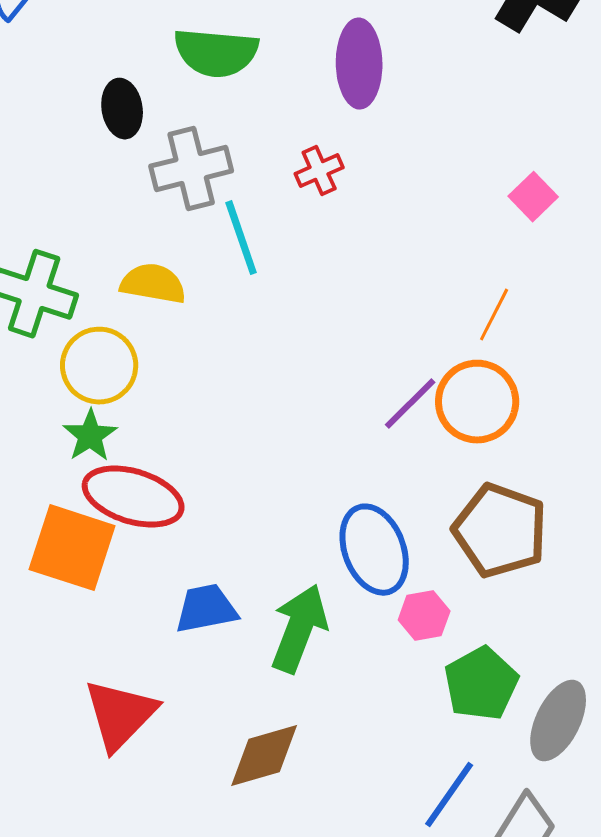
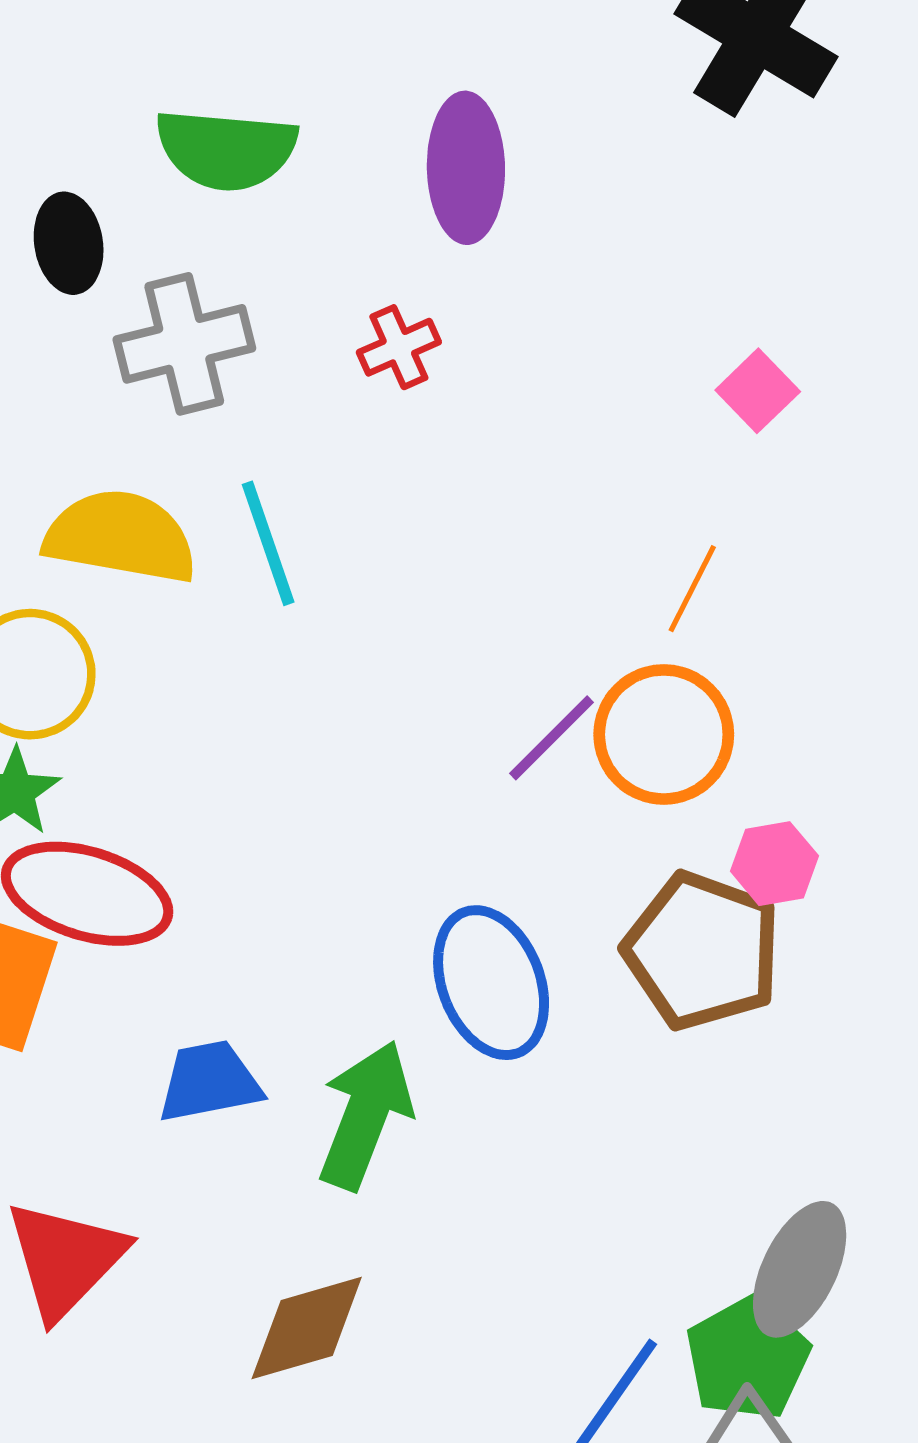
cyan line: (241, 238) -> (268, 543), moved
yellow semicircle: (153, 284) -> (121, 537), size x1.4
pink hexagon: (424, 616) -> (774, 864), moved
green pentagon: (481, 684) -> (748, 1358), moved

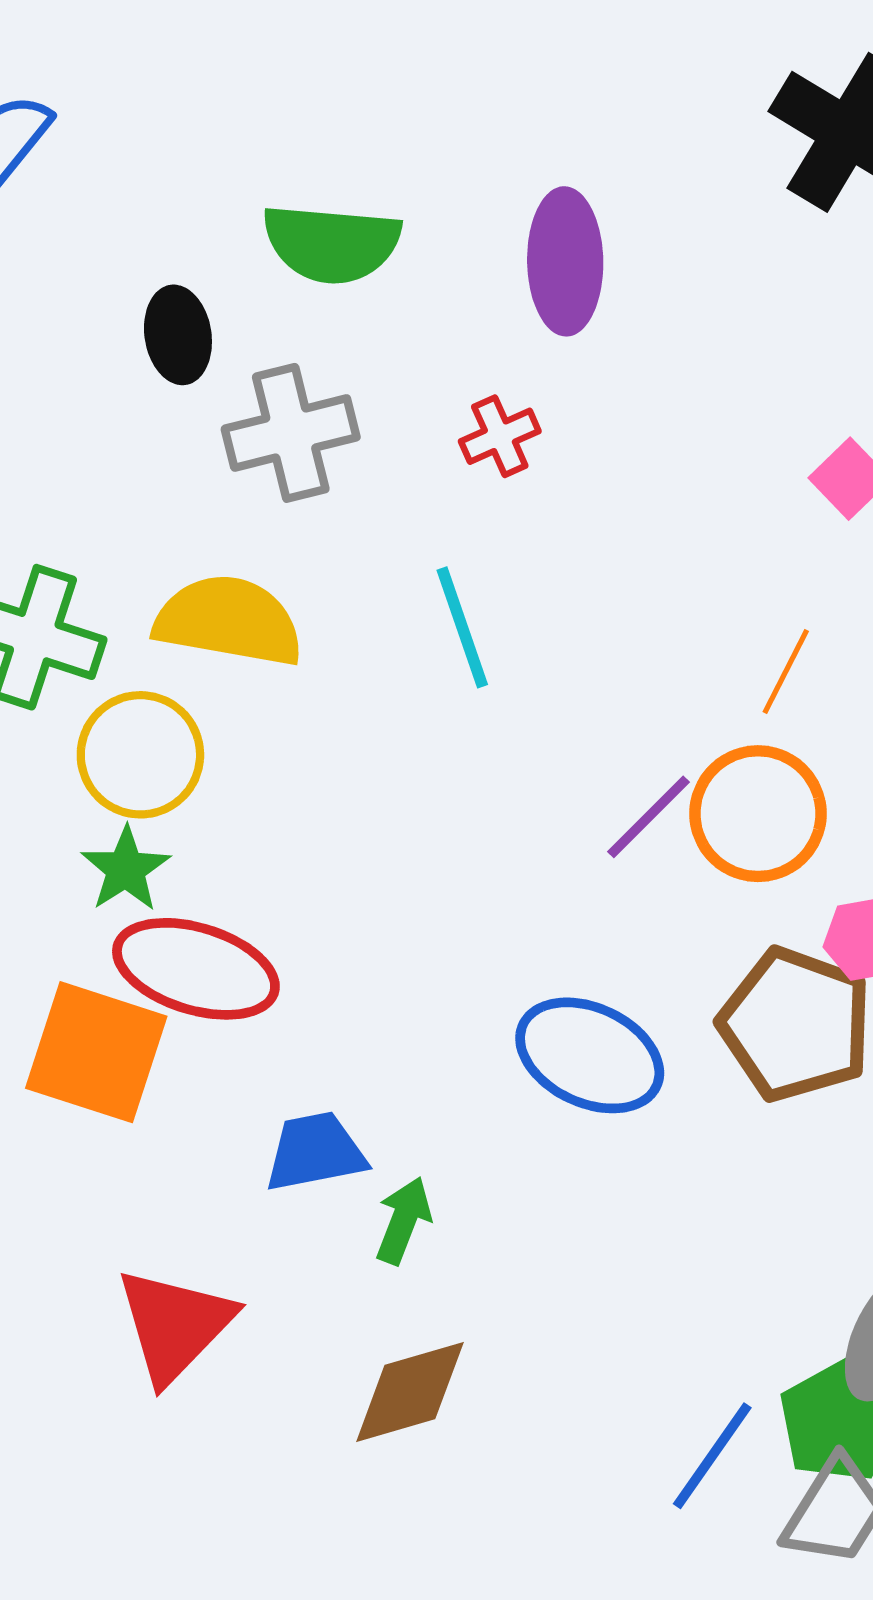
cyan line: (268, 543) -> (462, 627), moved
blue ellipse: (491, 983) -> (590, 1055), turned -44
green arrow: (365, 1115) -> (403, 1220), moved, size x0.6

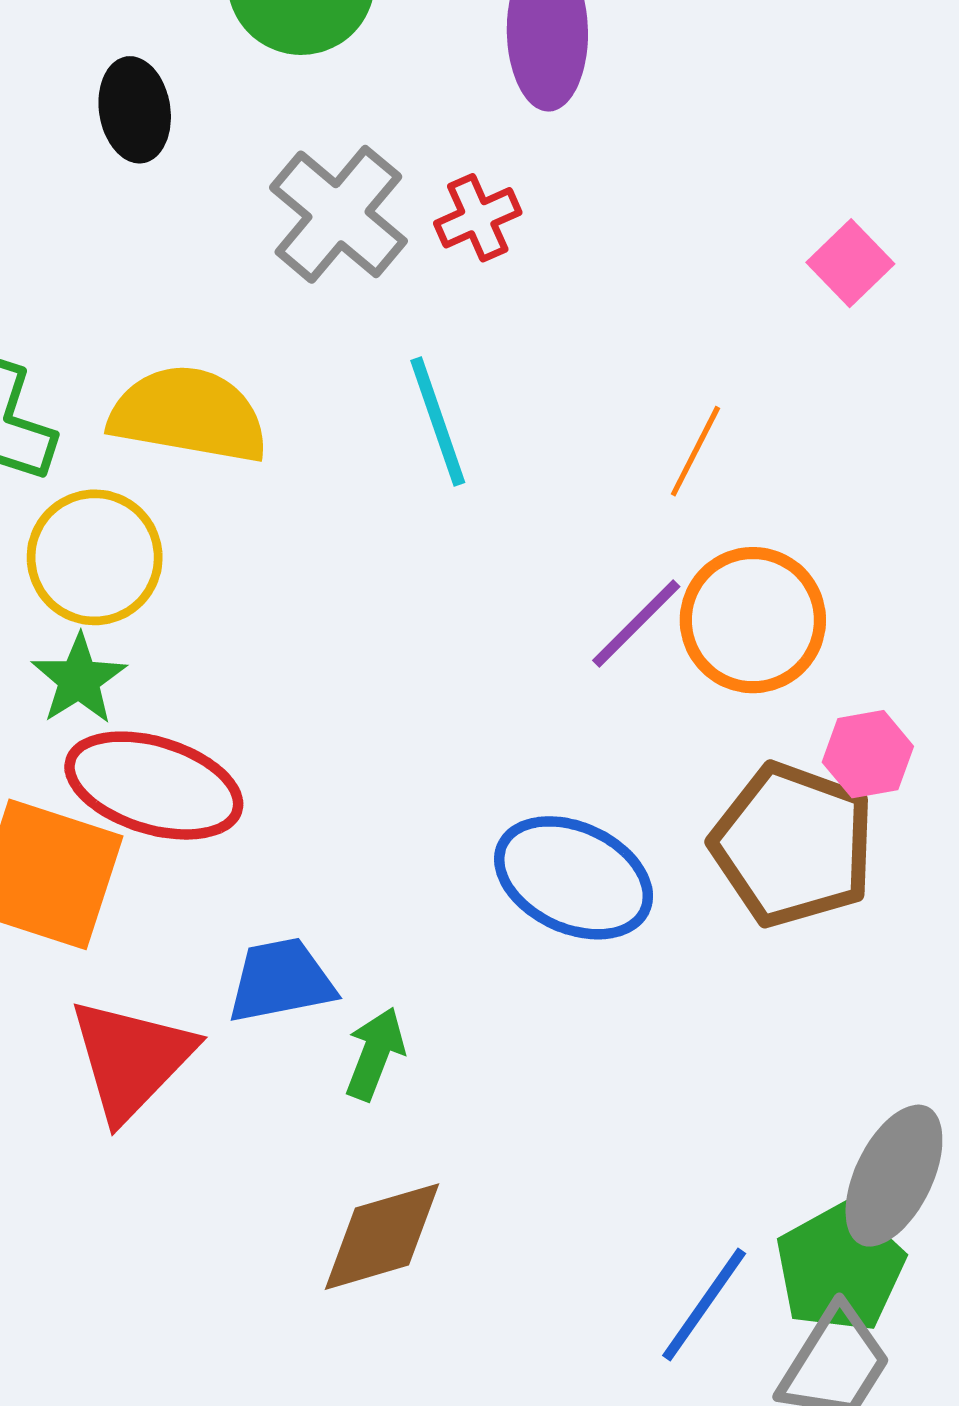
gray cross: (291, 433) -> (338, 214), moved, turned -36
orange line: (786, 671) -> (695, 451), moved
red triangle: (175, 1325) -> (131, 1059), moved

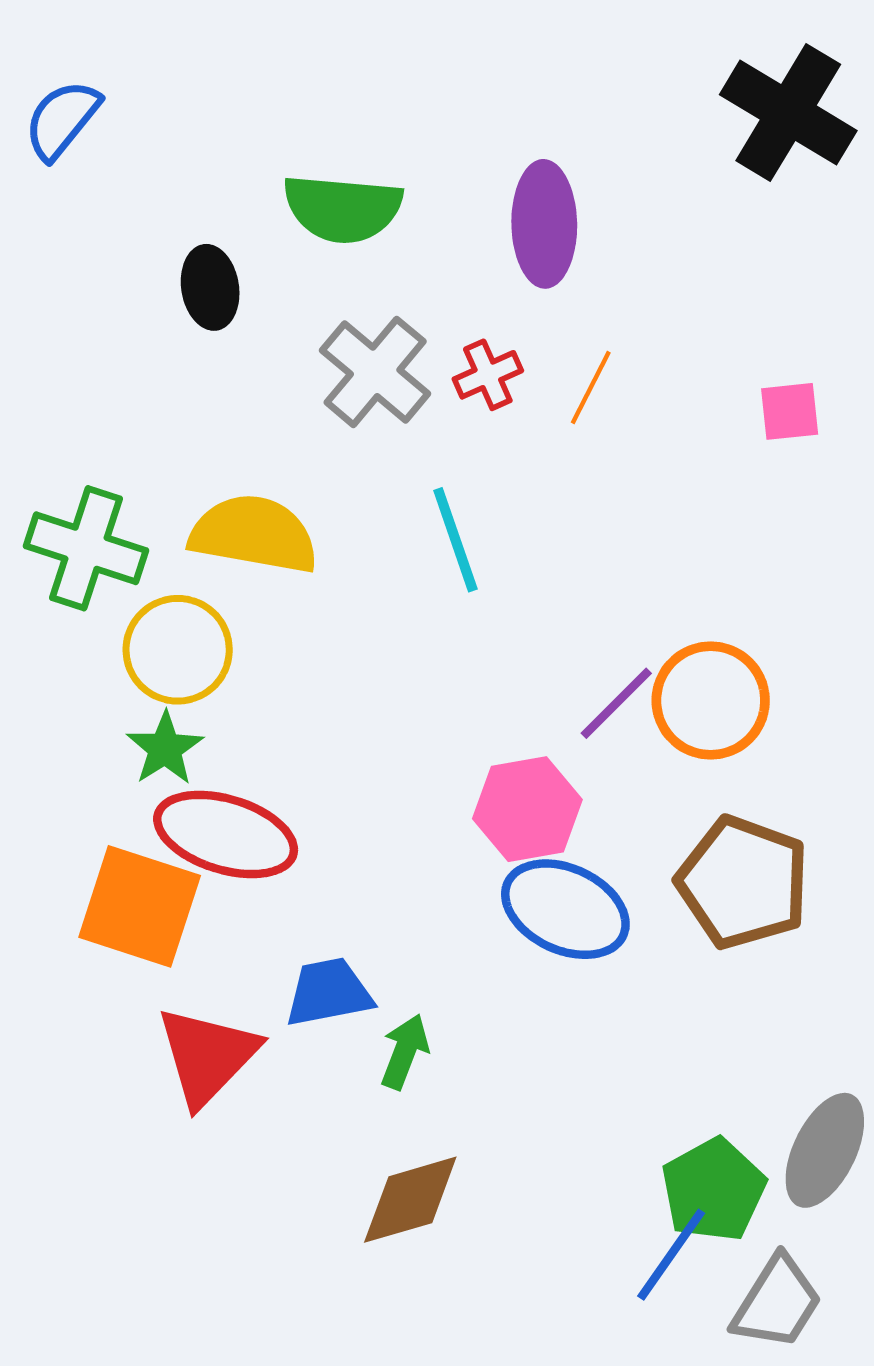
pink square: (850, 263) -> (790, 411), turned 38
orange line: (695, 451) -> (591, 387), moved
pink hexagon: (868, 754) -> (527, 809), moved, size x1.5
green pentagon: (840, 1268) -> (713, 1190), moved

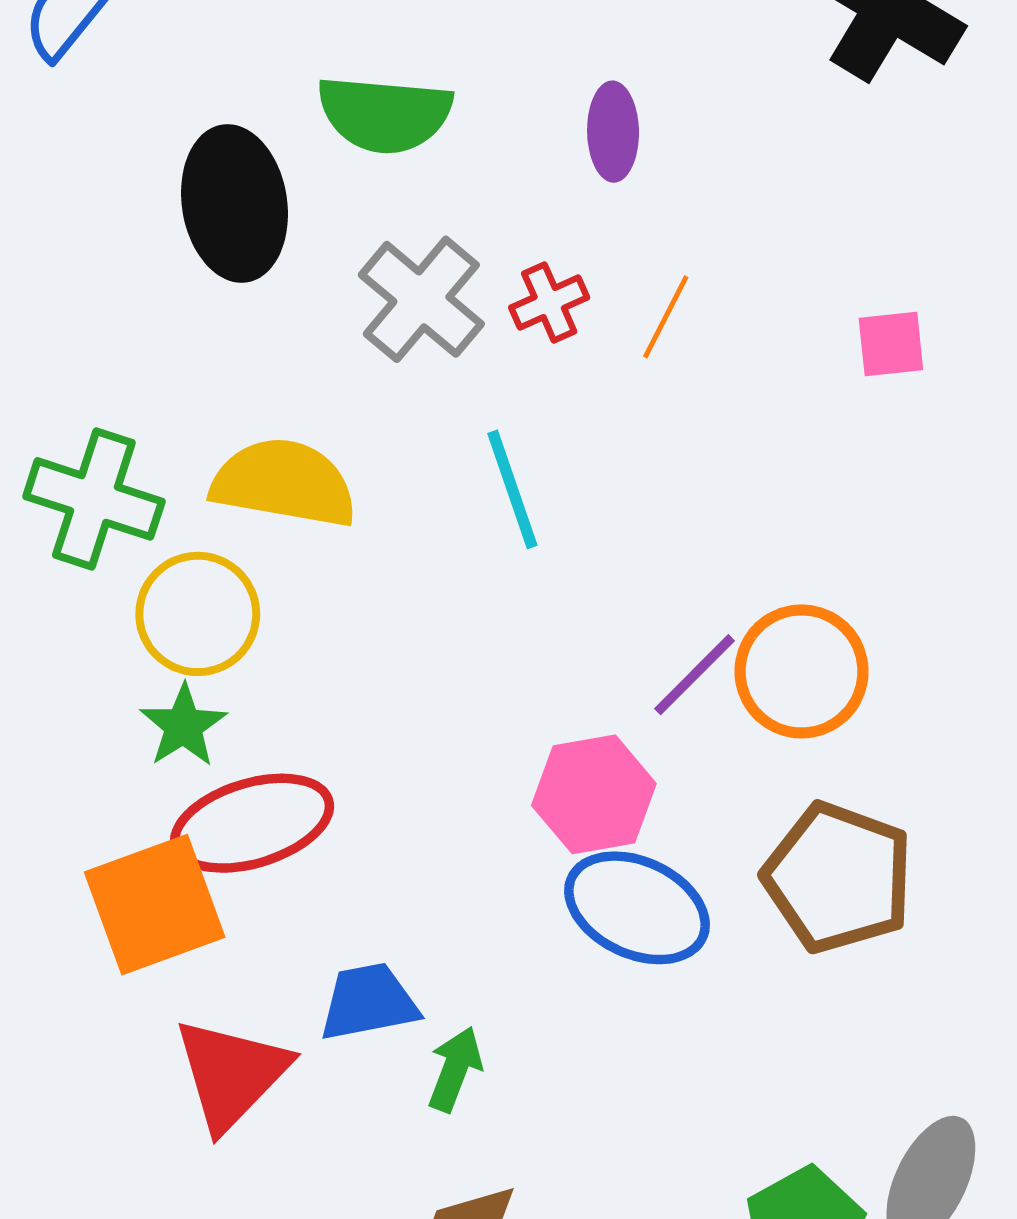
purple ellipse: (544, 224) -> (613, 132), size x0.7
black ellipse: (210, 287) -> (235, 203), size x1.6
red ellipse: (226, 834) -> (252, 823), turned -34
orange square: (140, 906) -> (155, 905), turned -38

